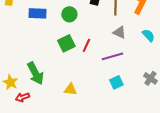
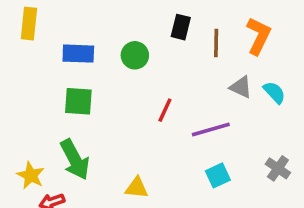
gray triangle: (119, 32) -> (241, 87), moved
green square: (66, 43) -> (78, 101), moved, turned 30

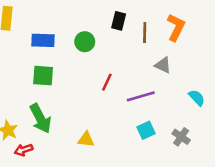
cyan semicircle: (274, 92) -> (197, 98), moved
gray cross: (278, 168) -> (181, 137), moved

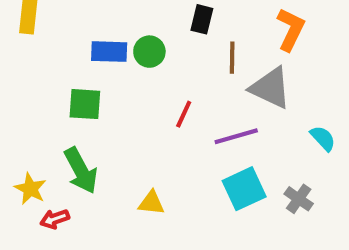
brown line: (145, 33) -> (232, 58), moved
blue rectangle: (43, 40) -> (109, 52), moved
gray triangle: (163, 65) -> (270, 88), size x1.6
cyan square: (146, 130) -> (244, 189), size x1.5

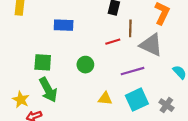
green circle: (149, 52) -> (85, 65), moved
green square: (85, 104) -> (43, 62), moved
red line: (184, 114) -> (113, 42), moved, turned 48
yellow triangle: (151, 203) -> (105, 98), moved

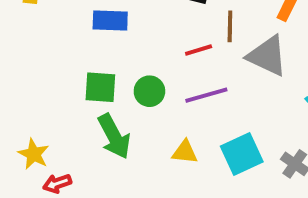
green square: (43, 62) -> (100, 87), moved
purple line: (132, 71) -> (206, 95), moved
green arrow: (48, 90) -> (114, 136), moved

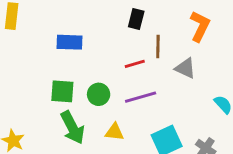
gray triangle: (267, 56) -> (185, 68), size x0.7
yellow triangle: (185, 152) -> (114, 132), moved

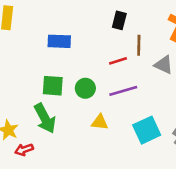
green arrow: (72, 128) -> (45, 118), moved

